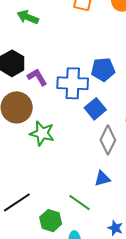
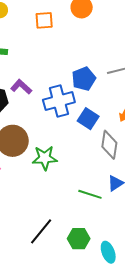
purple L-shape: (37, 77) -> (21, 87), moved
green line: (80, 203) -> (90, 194), moved

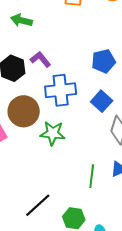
blue cross: (59, 101) -> (61, 90), moved
green line: (90, 194) -> (92, 176), turned 70

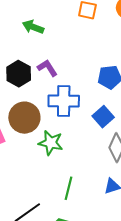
green line: (92, 176) -> (69, 188), moved

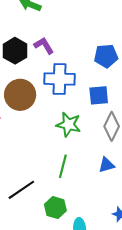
blue square: (103, 117) -> (99, 95), turned 35
green star: (51, 143) -> (69, 125), moved

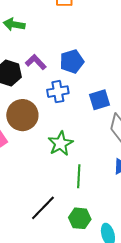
blue pentagon: (106, 56) -> (72, 62), moved
blue cross: (60, 79) -> (58, 92), size x0.7
green star: (69, 125) -> (60, 144), moved, turned -30

